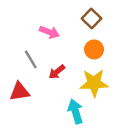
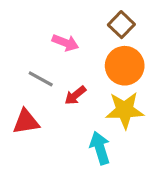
orange circle: (94, 49) -> (125, 66), size x1.5
gray line: (31, 59) -> (41, 79), turned -30

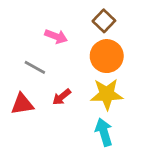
red arrow: (75, 95) -> (62, 97), moved
cyan arrow: (100, 148) -> (104, 132), moved

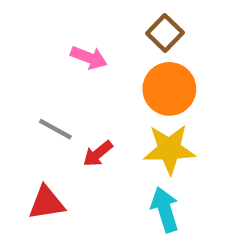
gray line: (35, 67) -> (55, 129), moved
red triangle: (22, 104) -> (46, 203), moved

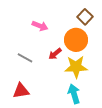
brown square: (165, 33) -> (85, 17), moved
red arrow: (98, 154) -> (55, 54), moved

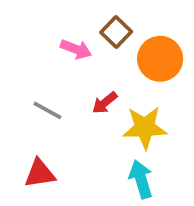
brown square: (85, 17) -> (116, 32), moved
orange circle: (76, 40) -> (160, 59), moved

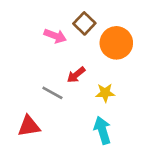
gray line: (47, 110) -> (52, 93), moved
yellow star: (145, 128) -> (105, 93), size x0.6

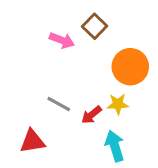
orange circle: (116, 43) -> (130, 67), moved
red arrow: (76, 75) -> (91, 115), moved

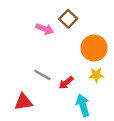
yellow star: (118, 104) -> (96, 75), moved

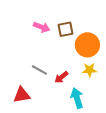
brown square: (68, 19) -> (66, 29), moved, turned 35

